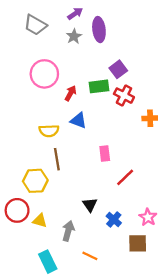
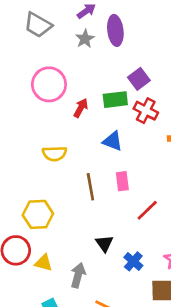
blue triangle: (78, 121) -> (113, 141), moved
brown line: (57, 159) -> (90, 187), moved

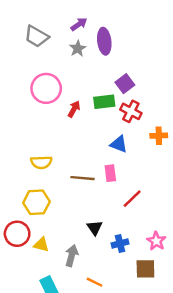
blue triangle: (113, 141) -> (119, 144), moved
yellow semicircle: (55, 154) -> (41, 162), moved
brown line: (90, 187) -> (82, 178), turned -75
blue cross: (133, 261) -> (120, 243), turned 35

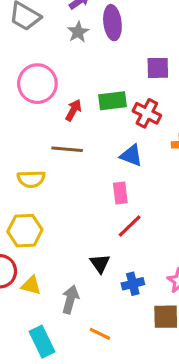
purple square: (125, 84) -> (158, 68), moved, turned 36
brown line: (82, 178) -> (67, 149), moved
red line: (132, 199) -> (130, 226), moved

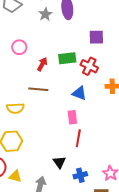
pink circle: (37, 84) -> (19, 47), size x0.6
red line: (130, 226) -> (78, 138), turned -36

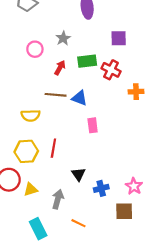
gray star: (45, 14) -> (63, 38), moved
blue triangle: (79, 93) -> (79, 98), moved
red line: (78, 138) -> (53, 148), moved
yellow triangle: (15, 176) -> (31, 189), turned -32

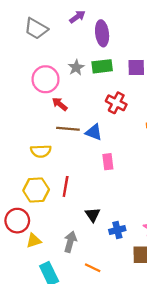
pink circle: (35, 49) -> (46, 79), size x1.5
green rectangle: (87, 61) -> (102, 66), moved
red arrow: (60, 68) -> (60, 104), moved, turned -80
red cross: (111, 70) -> (116, 103), moved
yellow triangle: (31, 189) -> (34, 241), moved

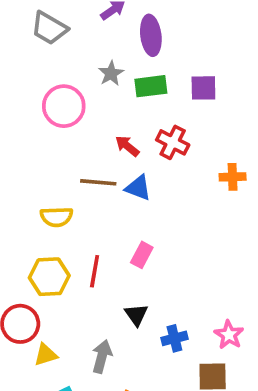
gray star: (76, 67) -> (111, 73), moved
red arrow: (60, 104) -> (127, 146), moved
pink rectangle: (108, 162) -> (142, 255), moved, turned 35

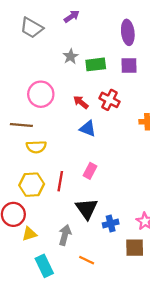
purple ellipse: (151, 35) -> (128, 32), moved
pink circle: (64, 106) -> (41, 94), moved
brown line: (98, 182) -> (21, 125), moved
black triangle: (136, 315) -> (87, 209), size x1.5

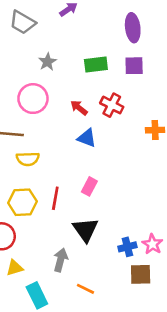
gray star: (71, 56) -> (47, 62), moved
blue cross: (111, 224) -> (127, 247), moved
yellow triangle: (29, 234) -> (15, 268), moved

